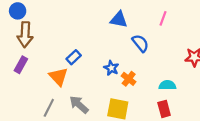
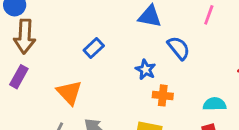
blue rectangle: (74, 57) -> (94, 48), moved
blue star: (111, 68) -> (146, 70), moved
orange cross: (129, 79) -> (163, 95), turned -32

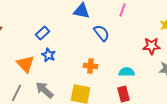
blue star: (146, 70) -> (48, 55), moved

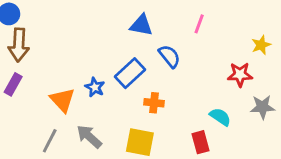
blue rectangle: (42, 33) -> (130, 73), moved, size x1.5
cyan semicircle: (126, 72) -> (220, 117), moved, turned 35

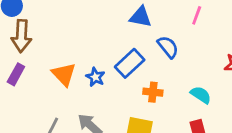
orange triangle: (62, 100) -> (64, 74), moved
cyan semicircle: (220, 117) -> (201, 95), moved

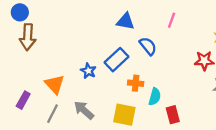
purple rectangle: (16, 74) -> (23, 100), moved
orange triangle: (64, 74) -> (55, 84), moved
cyan semicircle: (201, 95) -> (155, 97), moved, turned 72

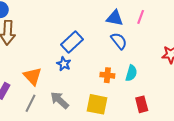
blue triangle: (125, 21) -> (115, 18), moved
blue rectangle: (116, 60) -> (72, 42), moved
cyan semicircle: (155, 97) -> (131, 73), moved

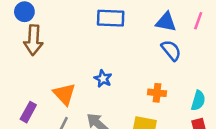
blue rectangle: (72, 42) -> (111, 18), moved, turned 45
cyan semicircle: (131, 73) -> (198, 101), moved

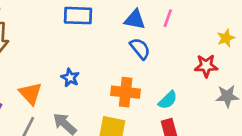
orange cross: (157, 93) -> (126, 92), size x1.5
cyan semicircle: (198, 101) -> (168, 100), turned 30

